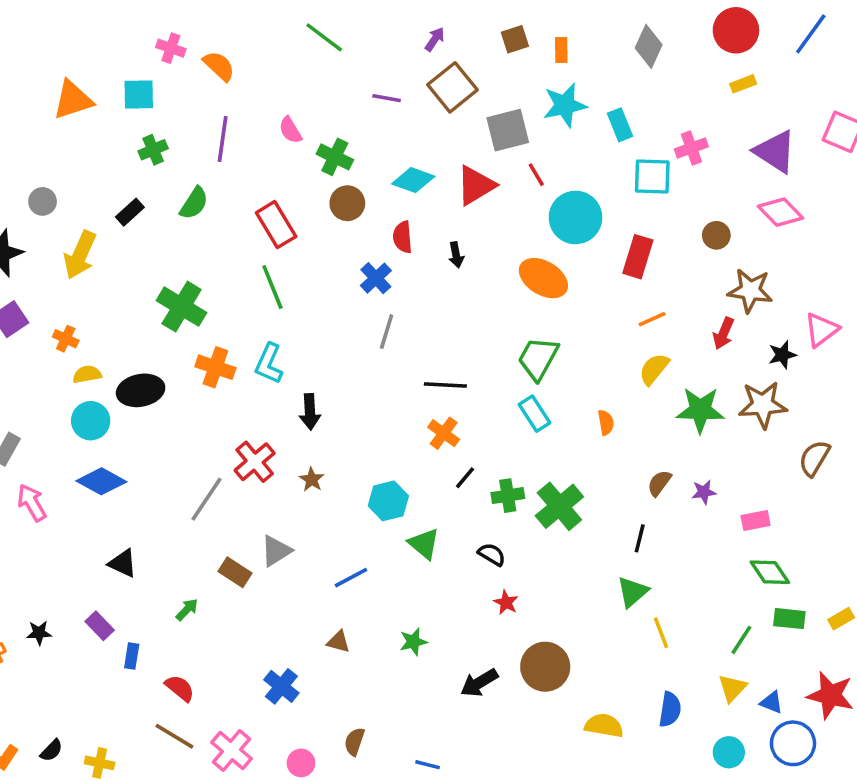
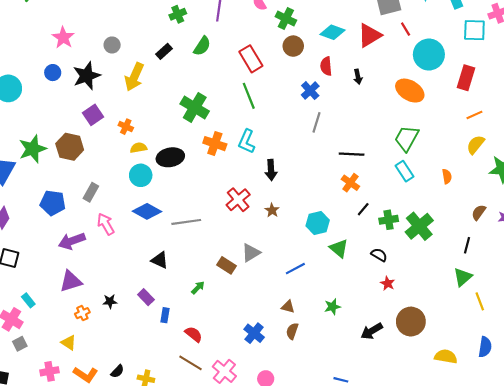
gray line: (207, 499) -> (186, 222), moved, turned 48
brown semicircle: (354, 742) -> (292, 331), moved

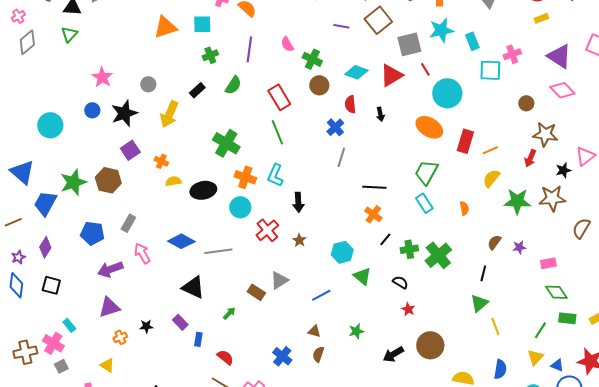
red rectangle: (466, 78) -> (465, 141), moved
cyan circle: (141, 175) -> (240, 207), moved
black triangle: (160, 260) -> (193, 287), size x1.4

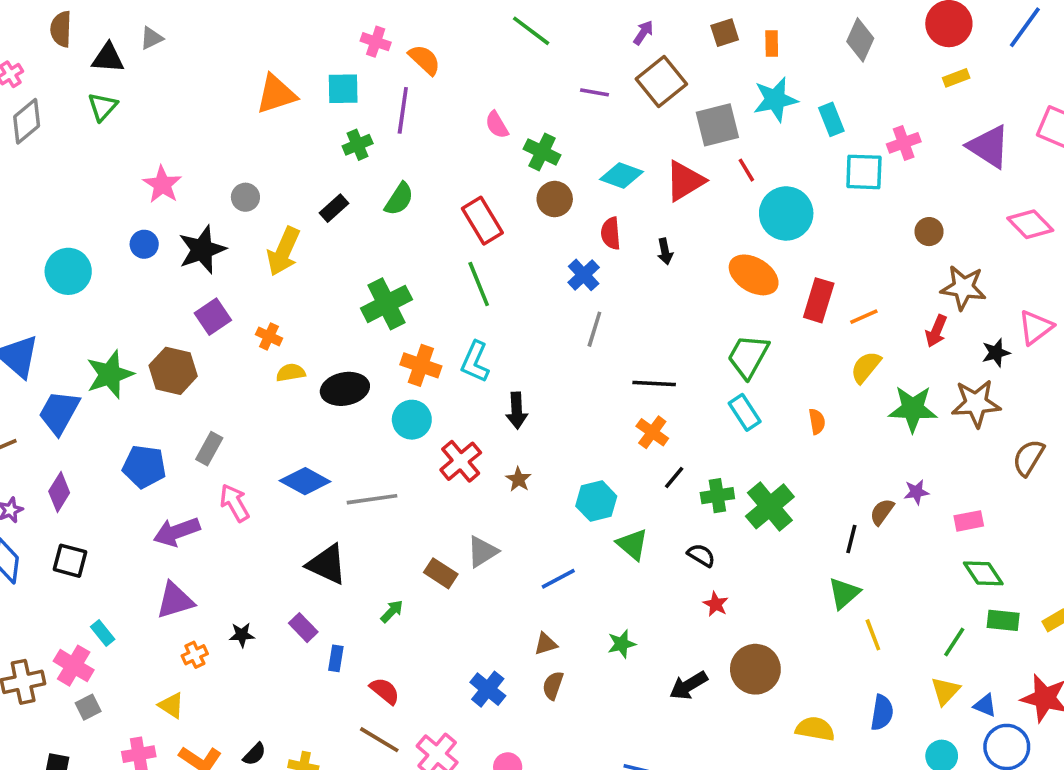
purple line: (249, 49) -> (403, 110), moved
pink diamond: (562, 90) -> (1030, 224), moved
green cross: (226, 143) -> (386, 304), turned 32
brown semicircle: (494, 242) -> (882, 512), moved
brown triangle: (314, 331) -> (546, 644), turned -32

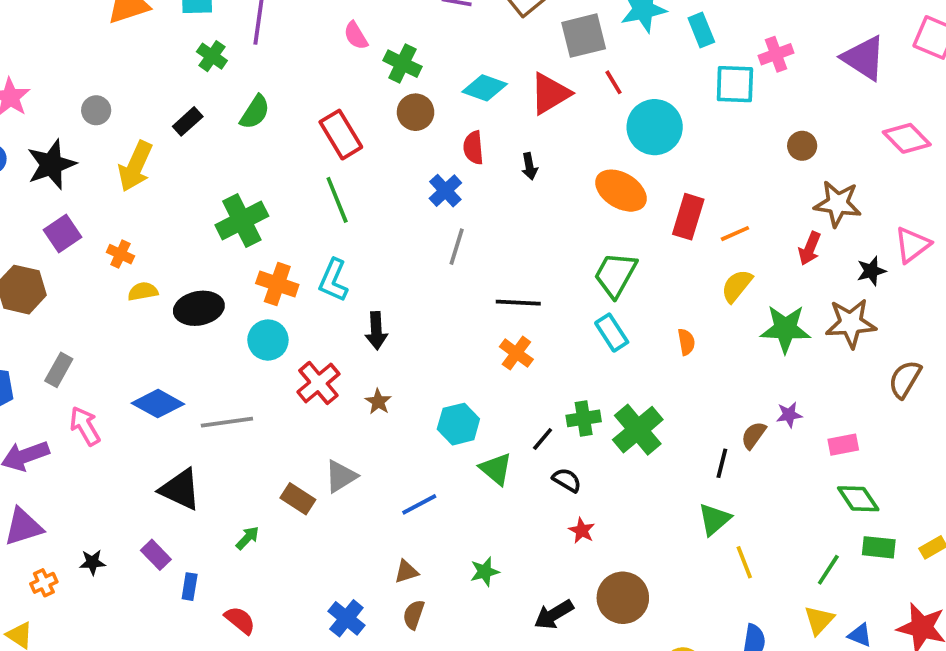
green cross: (358, 145) -> (212, 56), turned -32
black line: (674, 477) -> (543, 439), moved

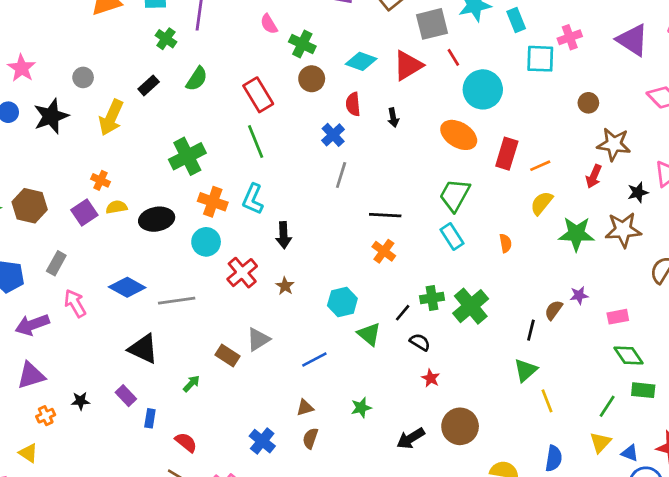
purple square: (63, 234) -> (84, 212), moved

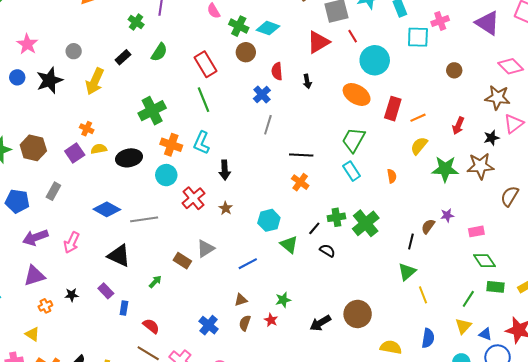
cyan diamond: (361, 61) -> (268, 28), moved
brown star: (614, 144) -> (498, 98), moved
pink arrow: (75, 303) -> (72, 243), moved, turned -125
red star: (431, 378) -> (271, 320), moved

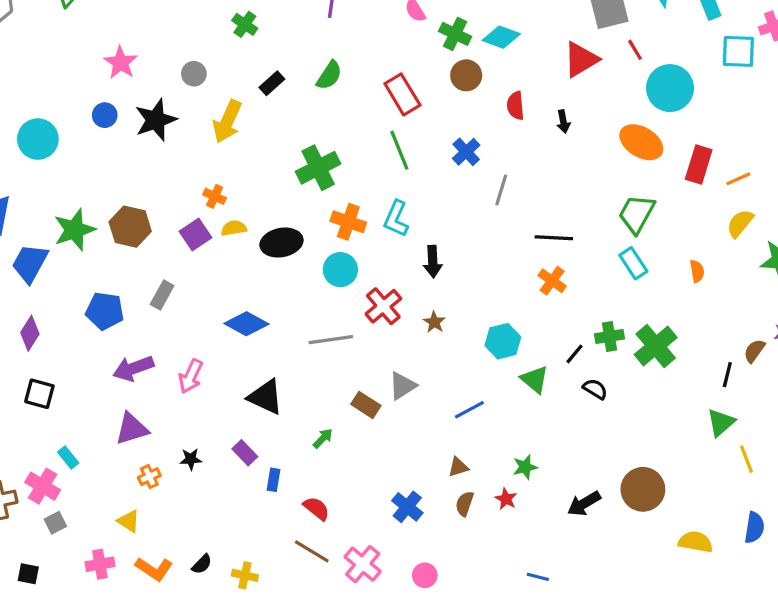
green cross: (136, 22) -> (245, 24), moved
blue cross: (262, 94) -> (466, 152), moved
gray line: (144, 219) -> (331, 340), moved

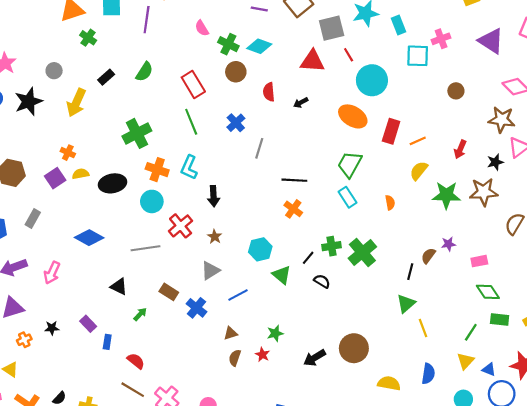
red triangle: (581, 59) -> (312, 61), turned 35
black arrow: (563, 122) -> (301, 103), turned 72
gray triangle: (402, 386) -> (210, 271), moved
black triangle: (266, 397) -> (119, 287), moved, size x0.7
blue cross: (407, 507) -> (197, 308), moved

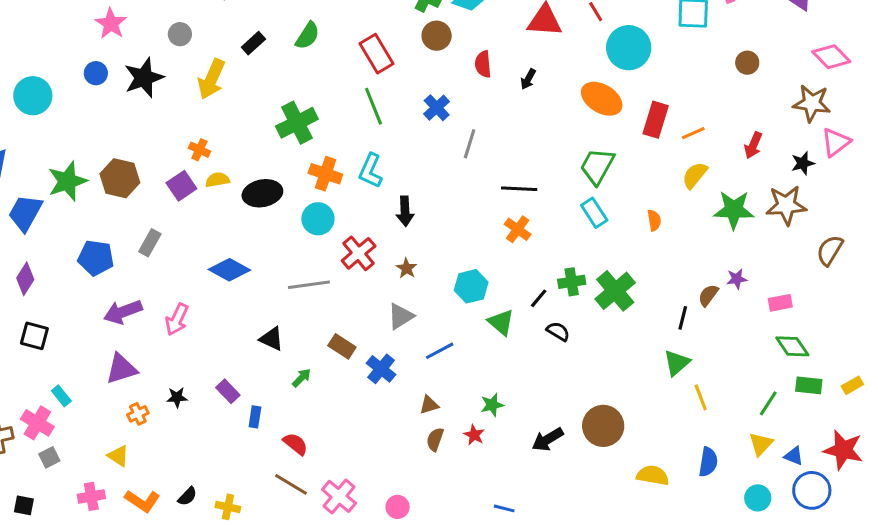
black arrow: (301, 103) -> (528, 79), turned -32

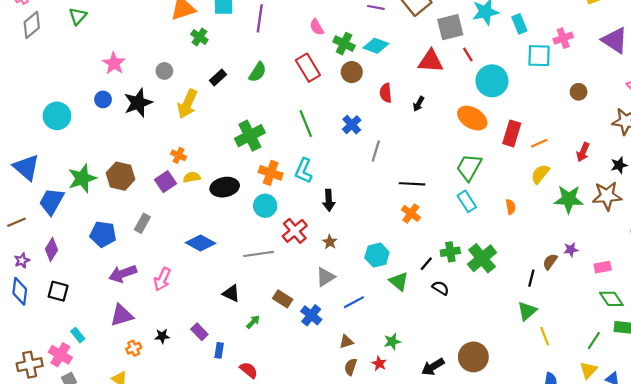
red rectangle: (377, 54) -> (308, 68), moved

